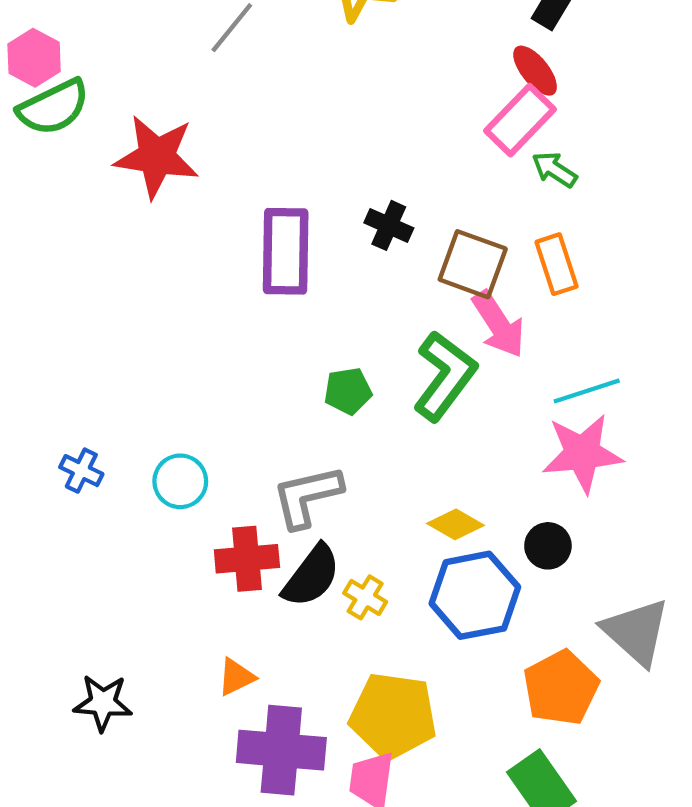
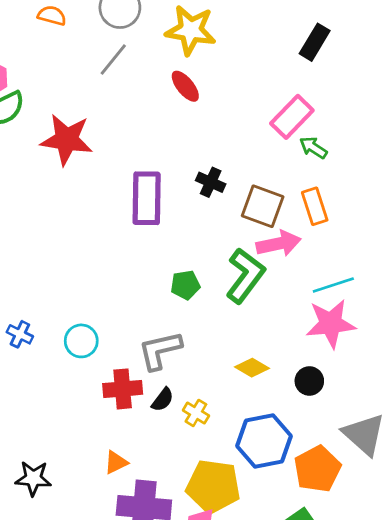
red ellipse: (535, 71) -> (185, 86), moved
pink arrow: (498, 324) -> (279, 244), turned -69
black semicircle: (311, 576) -> (163, 400), size x0.6
blue hexagon: (475, 595) -> (264, 441), moved

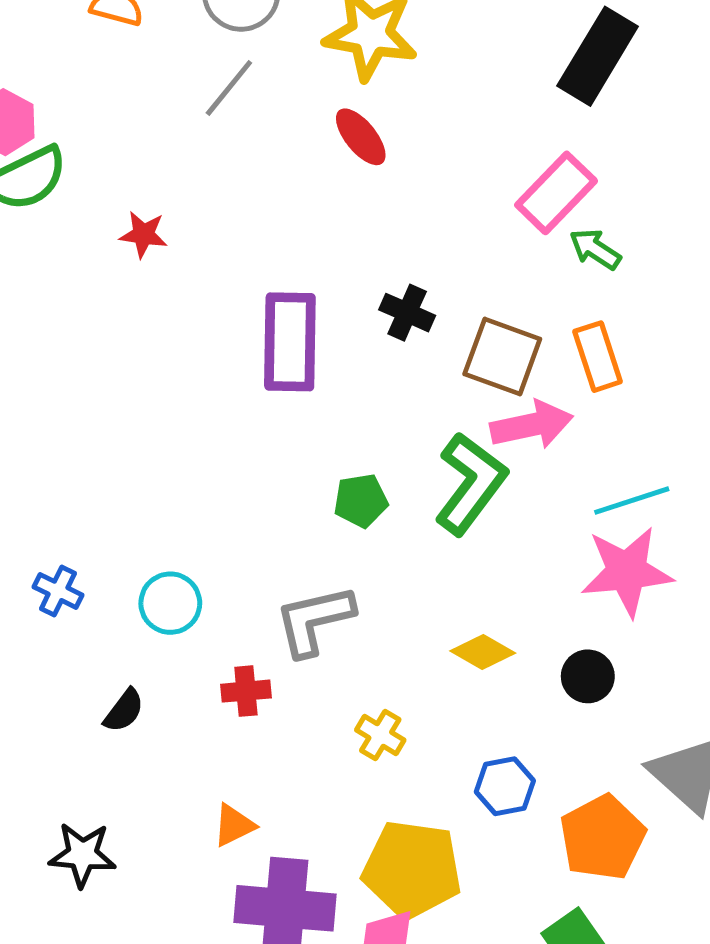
black rectangle: (315, 42) -> (598, 56), size x1.4
red star: (67, 140) -> (143, 234), size x0.5
red cross: (123, 389) -> (246, 691), size x0.7
black semicircle: (163, 400) -> (124, 711), moved
blue hexagon: (264, 441) -> (505, 786), size x0.6

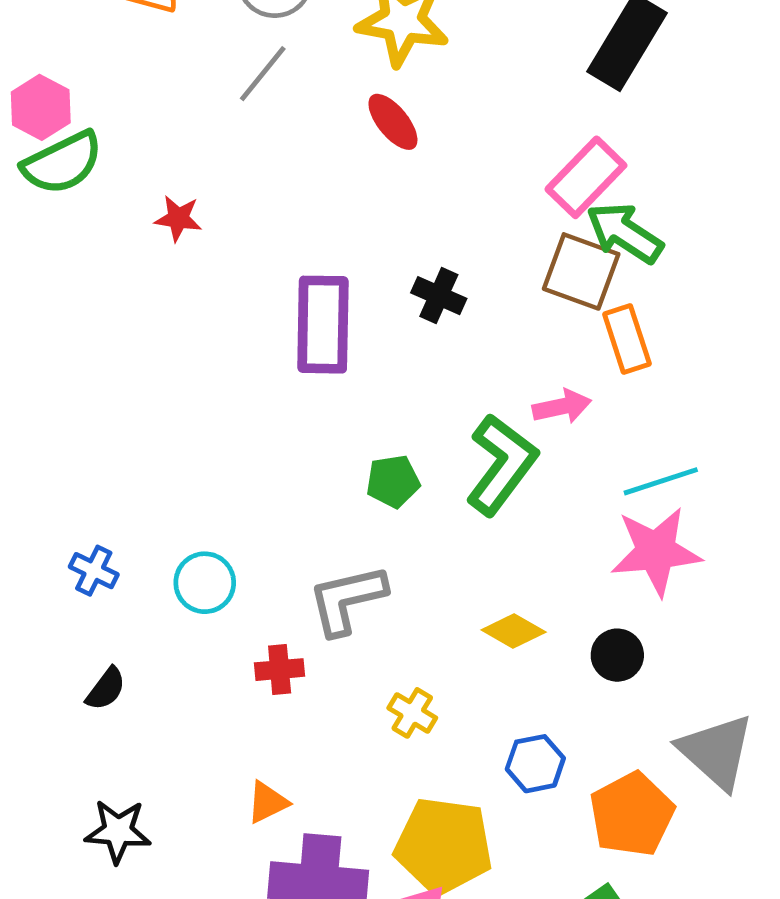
green arrow: (595, 249) -> (625, 233), size x1.5
brown square: (502, 357) -> (581, 271), moved
pink arrow: (532, 425) -> (562, 407), size x0.7
black semicircle: (124, 711) -> (106, 689), moved

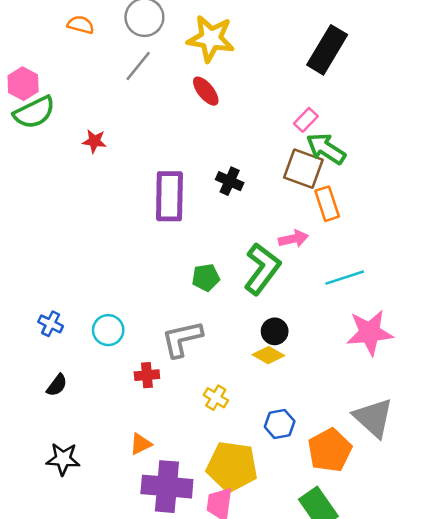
pink rectangle: (586, 177) -> (306, 120), size x0.6
pink star: (656, 551) -> (370, 333), moved
black circle: (617, 655) -> (275, 331), moved

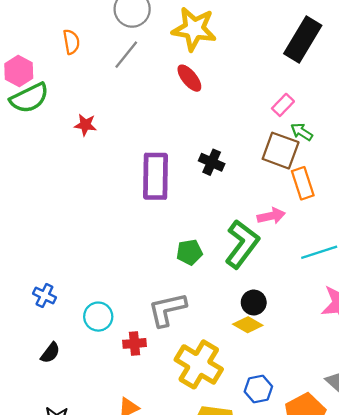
orange semicircle: (81, 25) -> (71, 42), moved, turned 65
green arrow: (326, 149) -> (302, 132), size x0.6
cyan circle: (108, 330) -> (98, 317), moved
yellow cross: (216, 398) -> (199, 364), size x2.0

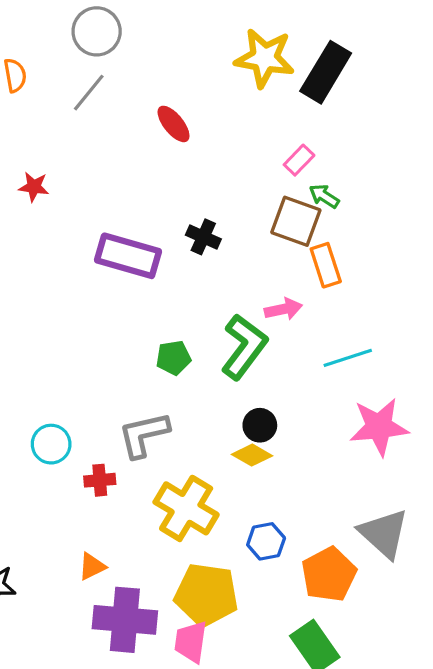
yellow star: (194, 29) -> (265, 58), moved
purple rectangle: (156, 176) -> (128, 256), turned -75

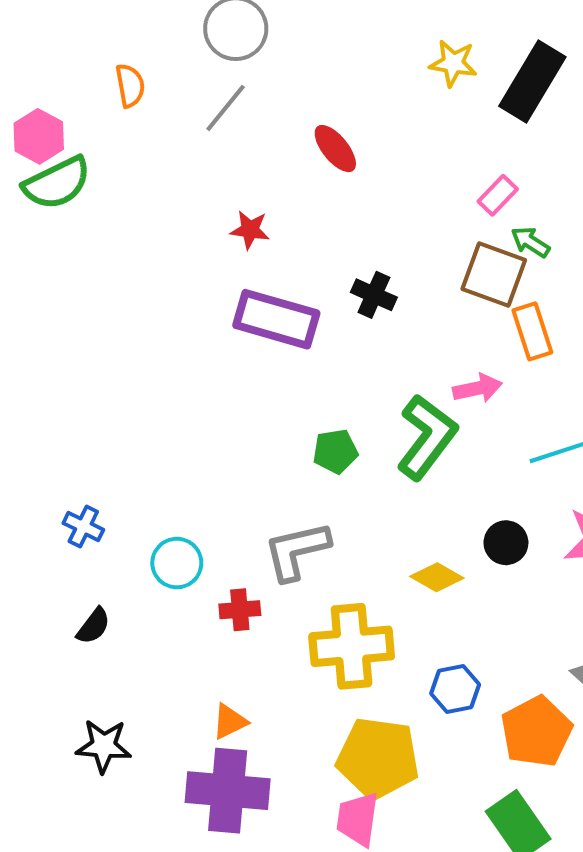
yellow star: (265, 58) -> (453, 63), size x0.6
red star: (34, 187) -> (250, 230), moved
black circle: (260, 425) -> (506, 543), moved
yellow cross: (186, 508) -> (352, 646), turned -36
purple cross: (125, 620) -> (228, 791), moved

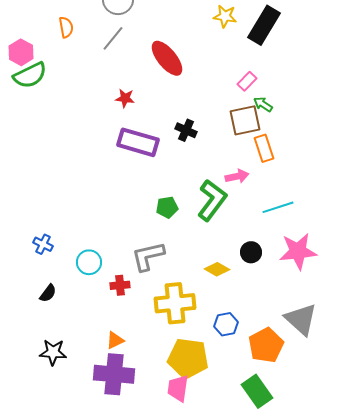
red ellipse: (335, 149) -> (167, 58), size x1.5
brown square: (494, 275) -> (245, 120), turned -32

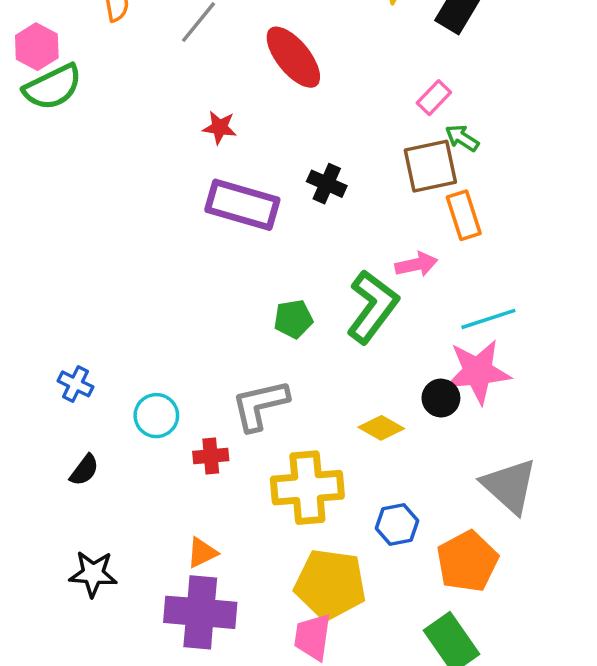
pink star: (298, 251) -> (478, 372), moved
gray triangle: (301, 319) -> (509, 486), moved

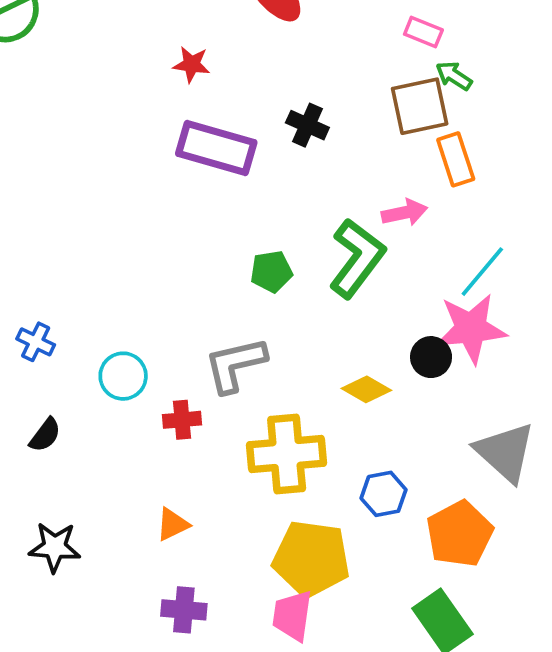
pink rectangle: (434, 98) -> (423, 32), turned 68
cyan line: (488, 319) -> (482, 272), turned -32
purple cross: (200, 612) -> (184, 610), moved, size x0.6

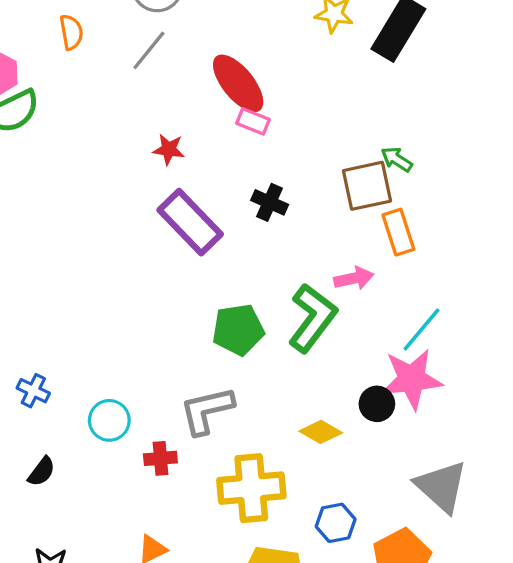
pink rectangle: (423, 32) -> (253, 121), moved
purple rectangle: (216, 148) -> (190, 222), turned 30
green pentagon: (271, 272) -> (238, 330), size x1.4

